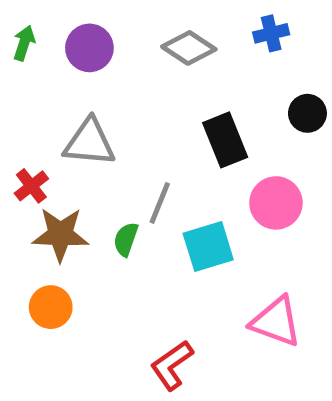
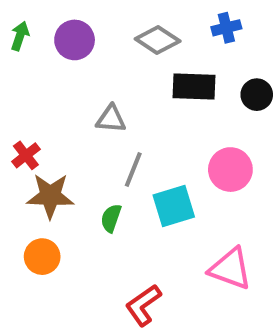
black rectangle: (225, 140) -> (194, 87), moved, turned -66
gray triangle: (89, 142) -> (111, 119), moved, size x0.7
green semicircle: (126, 239) -> (111, 218), moved

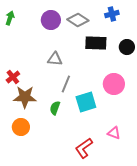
purple circle: (75, 40) -> (51, 20), moved
pink triangle: (230, 269) -> (114, 133), size x0.6
red L-shape: (143, 305) -> (84, 148), moved

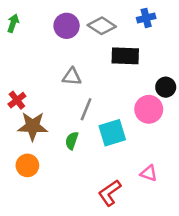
black circle: (127, 47) -> (166, 87), moved

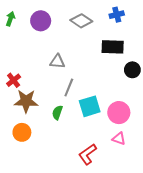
purple circle: (67, 26) -> (41, 21), moved
black rectangle: (125, 56) -> (113, 47), moved
pink circle: (149, 109) -> (119, 113), moved

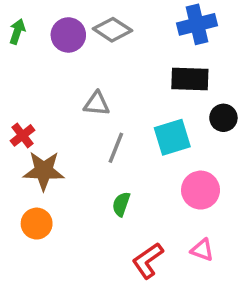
blue cross: (117, 15) -> (197, 24), size x1.5
gray diamond: (81, 21) -> (112, 30), moved
cyan square: (90, 106) -> (172, 137), moved
green semicircle: (57, 113) -> (121, 204), moved
pink triangle: (119, 139) -> (202, 250), moved

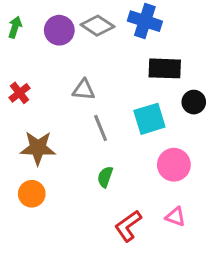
blue cross: (197, 24) -> (145, 21), moved, turned 32
red cross: (23, 135) -> (20, 93), moved
gray line: (116, 148) -> (101, 128), turned -44

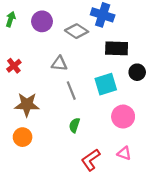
gray diamond: (97, 26) -> (77, 31), moved

